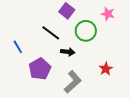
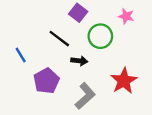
red star: (106, 69) -> (124, 81), size x1.6

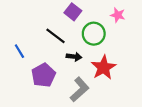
red star: (124, 81) -> (104, 68), moved

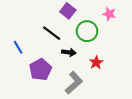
red star: (104, 68) -> (96, 62), size x0.6

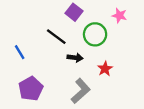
purple pentagon: (40, 70) -> (31, 89), moved

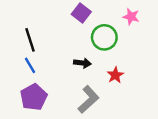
black line: (56, 37) -> (30, 40), moved, turned 35
blue line: (20, 52) -> (30, 65), moved

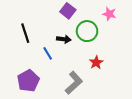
black arrow: (82, 63) -> (64, 39), moved
blue line: (30, 65) -> (48, 53), moved

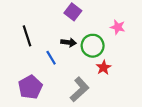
pink star: (109, 14) -> (118, 27), moved
green circle: (87, 31) -> (93, 46), moved

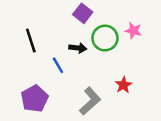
green circle: (93, 46) -> (105, 38), moved
red star: (104, 68) -> (123, 85), moved

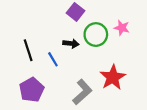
black line: (31, 41) -> (28, 50), moved
red star: (123, 85) -> (113, 77), size x1.6

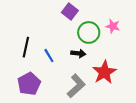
black arrow: (71, 44) -> (78, 53), moved
black line: (28, 50) -> (26, 47), turned 30

